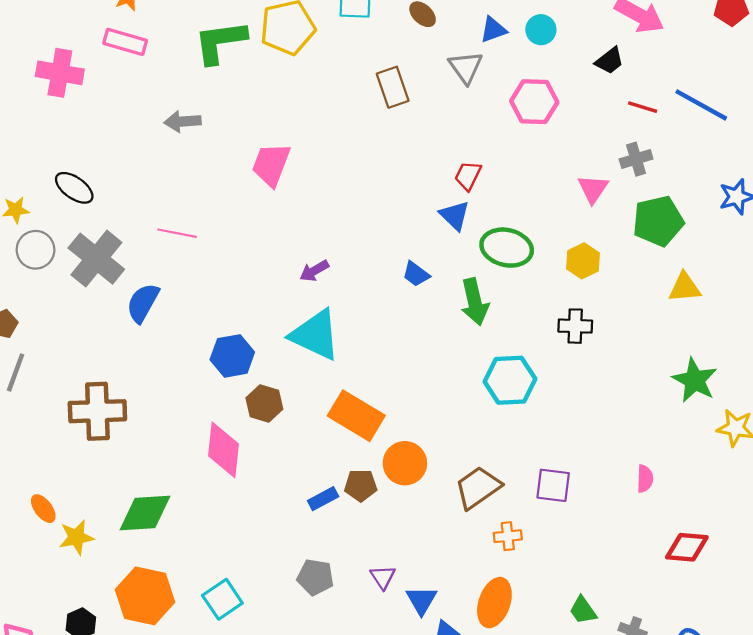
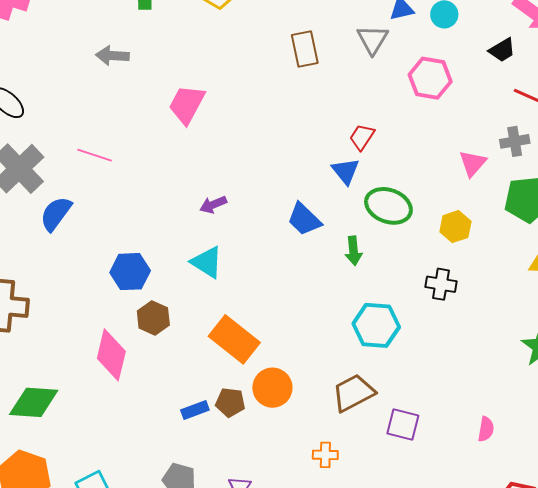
blue trapezoid: (416, 274) -> (304, 219), size x1.4
green arrow: (475, 302) -> (353, 251), size x0.7
cyan triangle: (315, 335) -> (207, 262), size x0.7
brown trapezoid: (478, 488) -> (353, 393), moved
orange cross: (508, 536) -> (325, 455), moved

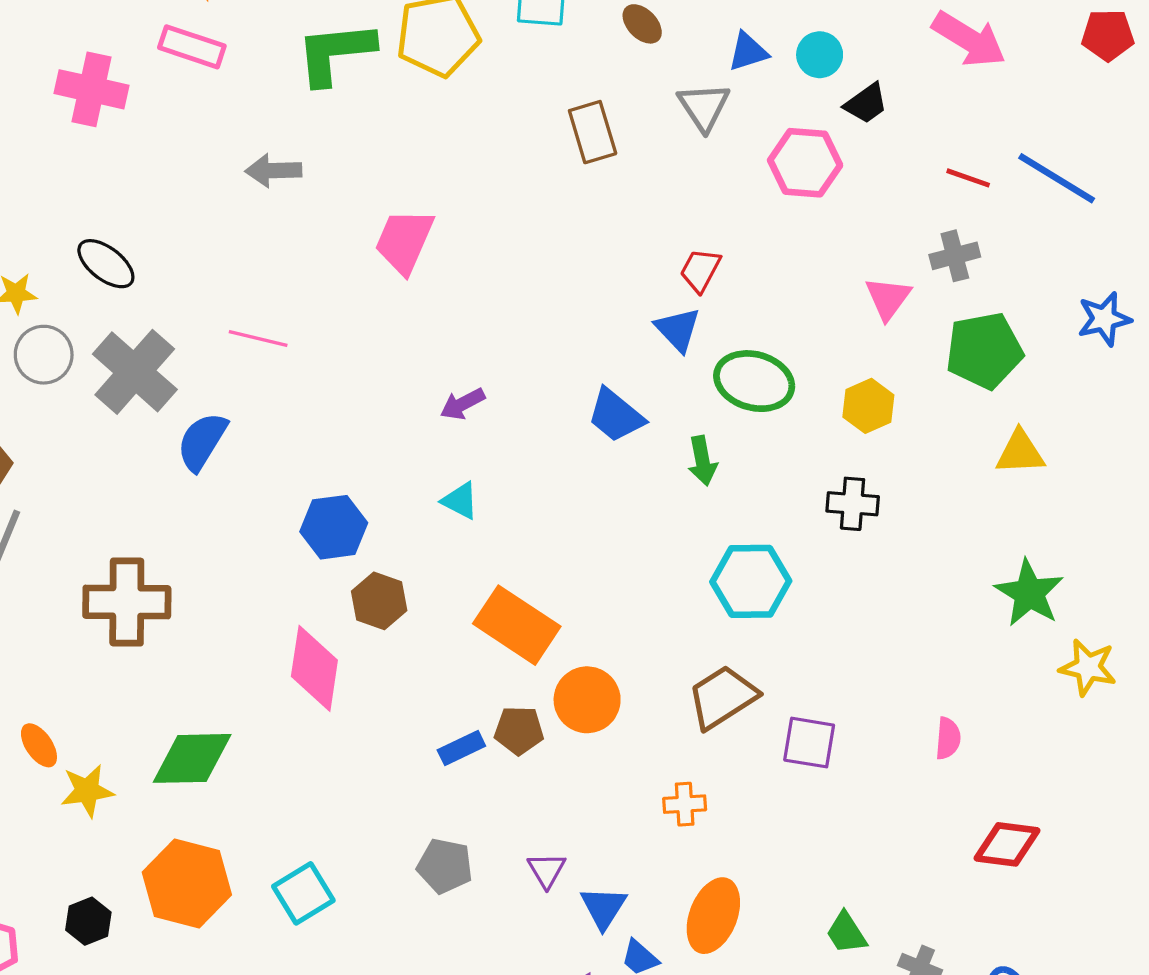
black trapezoid: (502, 50) -> (866, 103), moved
cyan triangle: (207, 262) -> (460, 501), size x0.7

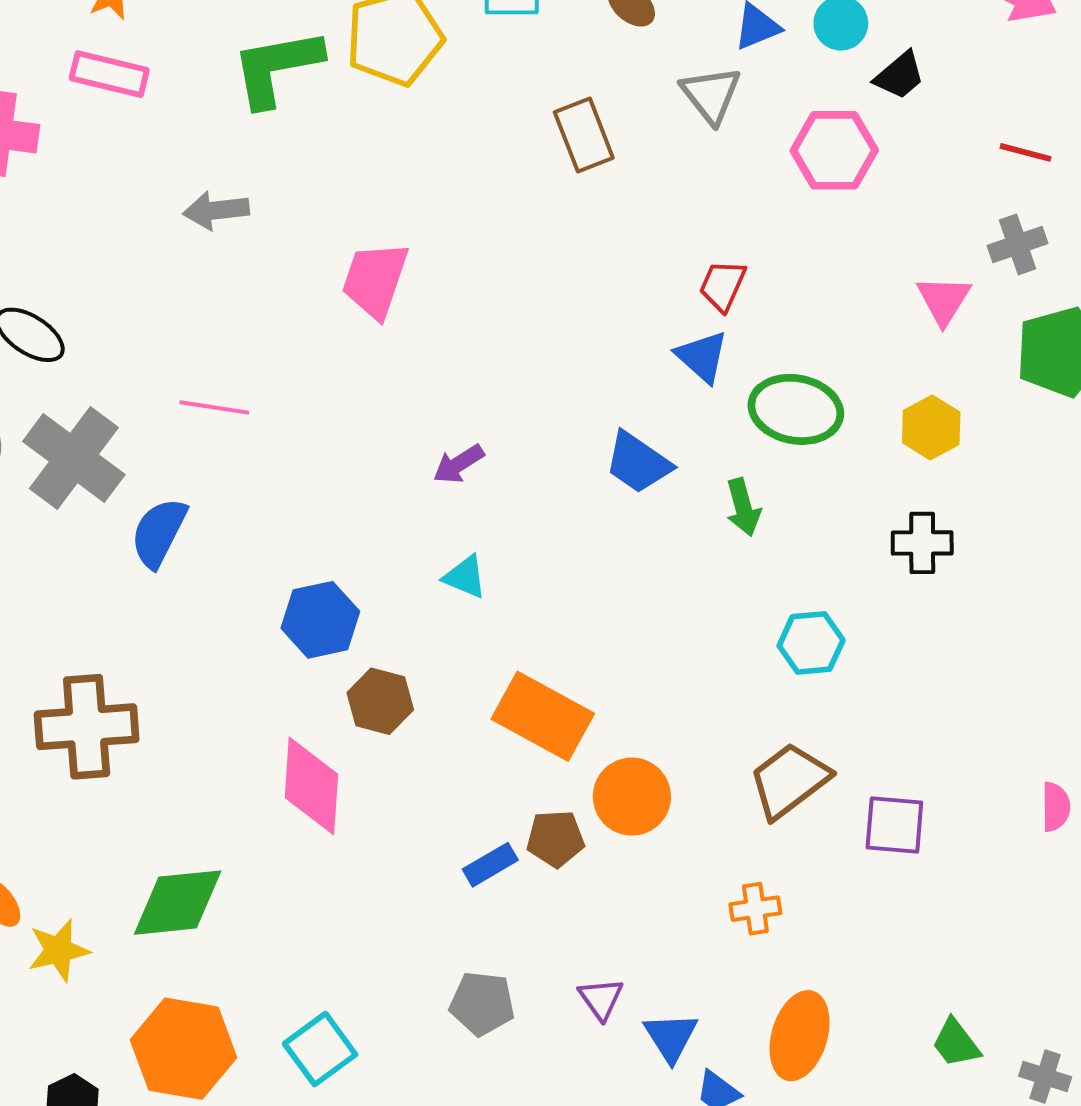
cyan hexagon: (751, 581) -> (811, 643), size x0.7

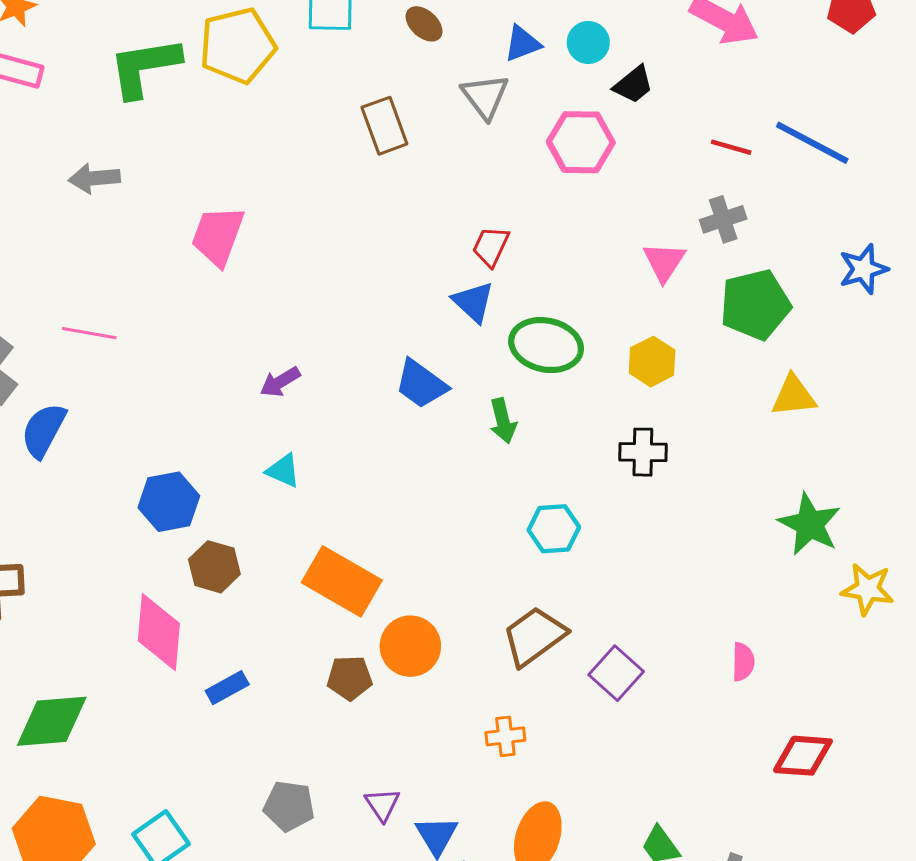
purple square: (894, 825) -> (616, 673), turned 36
blue rectangle: (490, 865) -> (227, 688), moved

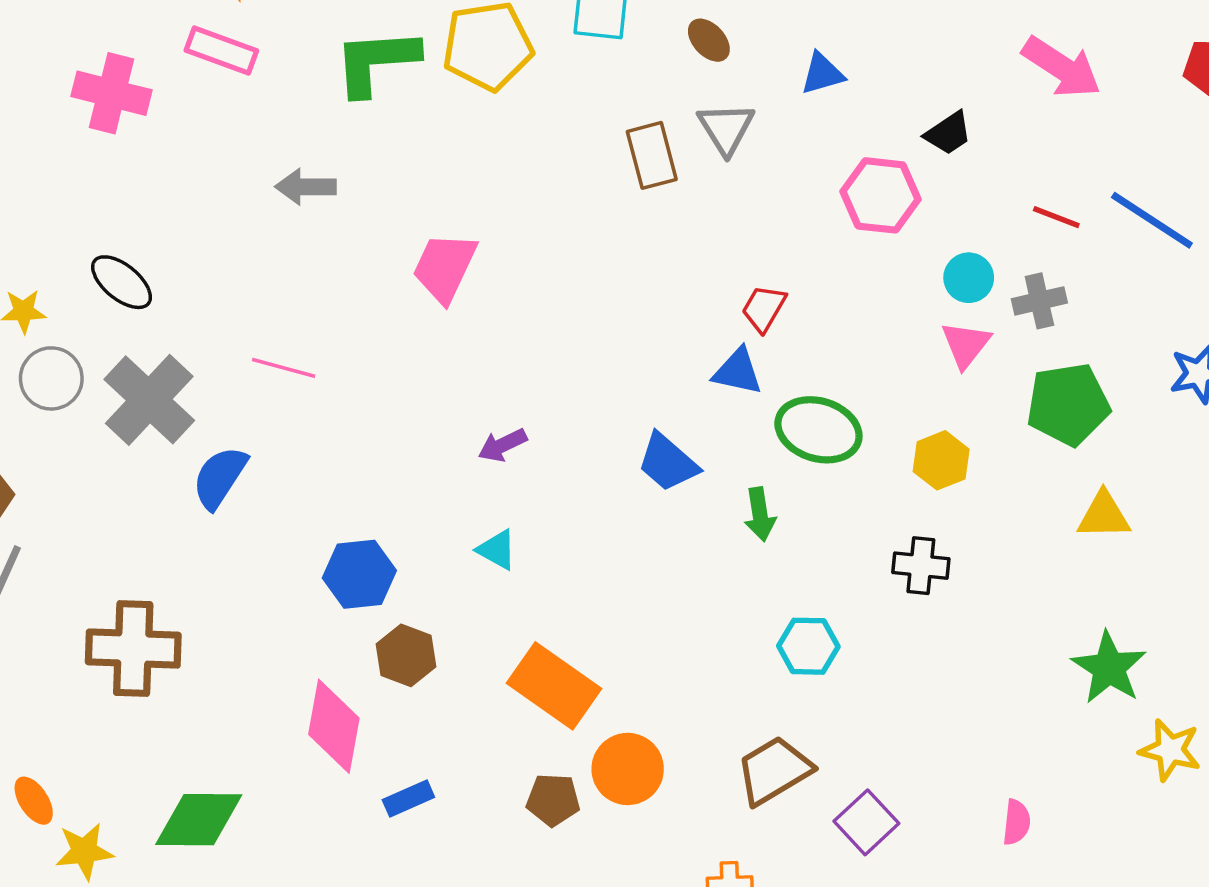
cyan circle: (588, 42) -> (969, 278), moved
gray triangle: (485, 96) -> (726, 128), moved
blue triangle: (473, 302) -> (738, 372), turned -36

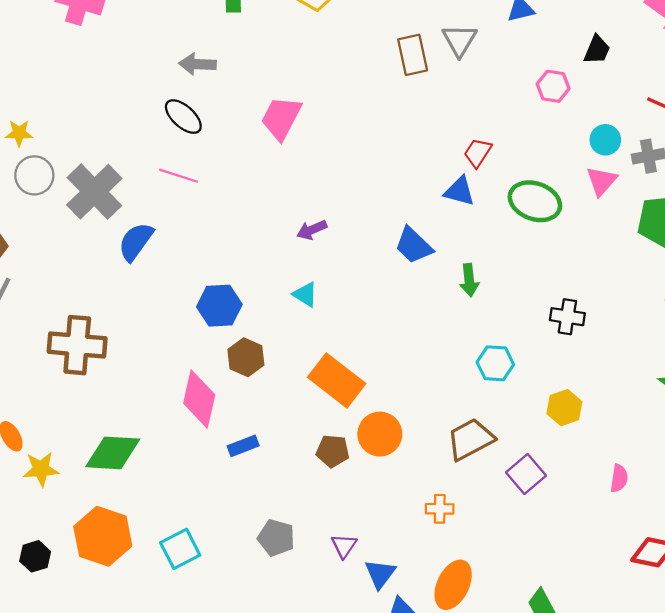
black trapezoid: (948, 133) -> (597, 50), turned -36
pink hexagon: (880, 195) -> (553, 86), size x0.7
black ellipse: (122, 282) -> (183, 117), moved
green ellipse: (818, 430) -> (535, 201), moved
yellow hexagon: (941, 460) -> (564, 408), moved

